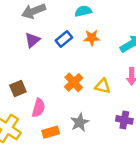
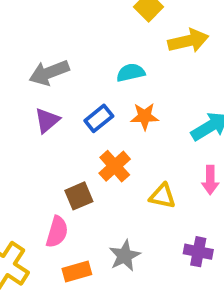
orange cross: (74, 82) -> (115, 166), moved
brown square: (18, 89) -> (79, 196), moved

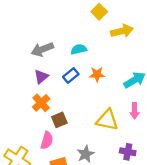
cyan semicircle: (131, 73) -> (79, 49), moved
orange cross: (115, 166) -> (41, 103), moved
yellow triangle: (162, 196) -> (107, 120), size x1.5

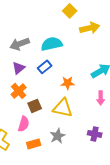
cyan semicircle: (79, 49) -> (52, 44), size x1.5
orange star: (97, 74) -> (68, 83), moved
yellow triangle: (107, 120) -> (63, 108), moved

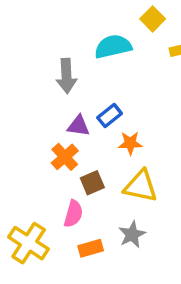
gray arrow: (20, 44) -> (66, 76), turned -72
cyan semicircle: (52, 44) -> (113, 47), moved
purple triangle: (19, 68) -> (79, 126), moved, turned 48
orange star: (68, 83) -> (130, 143), moved

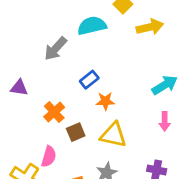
gray arrow: (66, 76) -> (55, 49), turned 45
purple triangle: (79, 126) -> (19, 88), moved
pink semicircle: (73, 214) -> (49, 156), moved

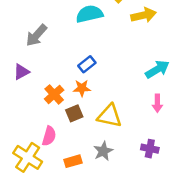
gray arrow: (55, 49) -> (37, 35), moved
purple triangle: (19, 88) -> (21, 72), turned -36
orange star: (105, 101) -> (82, 88), moved

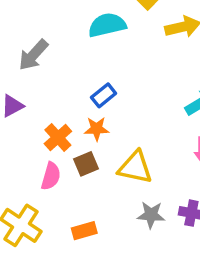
pink semicircle: (49, 136) -> (51, 176), moved
gray star: (103, 151) -> (151, 215), moved, turned 30

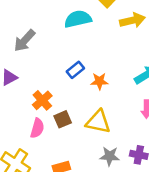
orange star: (97, 129) -> (99, 81), moved

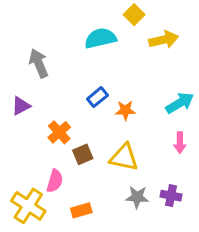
gray arrow: (24, 41) -> (39, 63), turned 115
pink semicircle: (37, 128) -> (55, 181), moved

